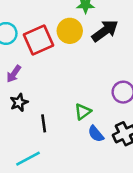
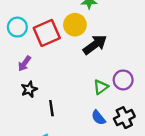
black arrow: (105, 31) -> (95, 45), moved
green triangle: (83, 112) -> (101, 87), moved

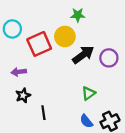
cyan circle: (17, 27) -> (12, 29), moved
purple arrow: (24, 63) -> (19, 72), turned 48
purple circle: (123, 80) -> (109, 58), moved

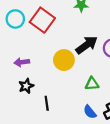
yellow circle: (65, 36) -> (64, 60), moved
red square: (39, 44) -> (42, 20), moved, turned -30
green triangle: (88, 93) -> (92, 84), turned 32

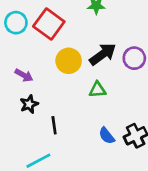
yellow circle: (64, 60) -> (69, 61), moved
purple arrow: (22, 62) -> (24, 75), turned -144
green triangle: (92, 84) -> (97, 90), moved

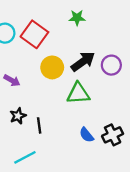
green triangle: (97, 90) -> (78, 93), size x1.5
black star: (29, 104) -> (18, 116), moved

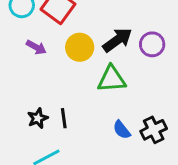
purple arrow: (12, 80) -> (36, 47), moved
black star: (18, 116) -> (38, 118), moved

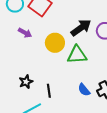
yellow circle: (80, 47) -> (55, 43), moved
black line: (64, 118) -> (49, 91), moved

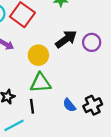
green triangle: (77, 55) -> (41, 83), moved

